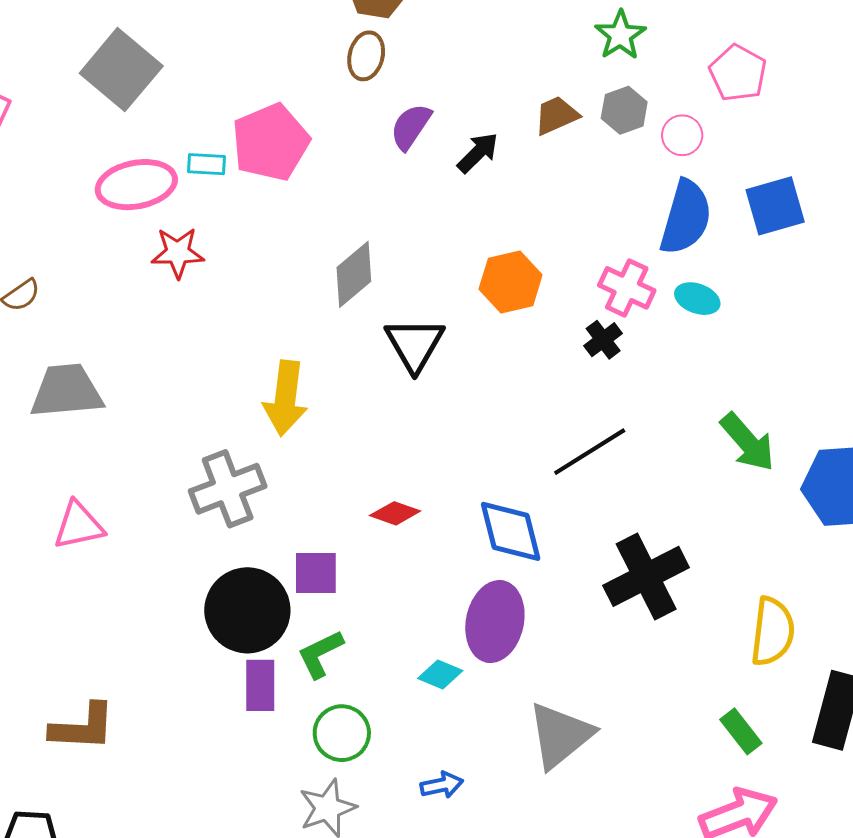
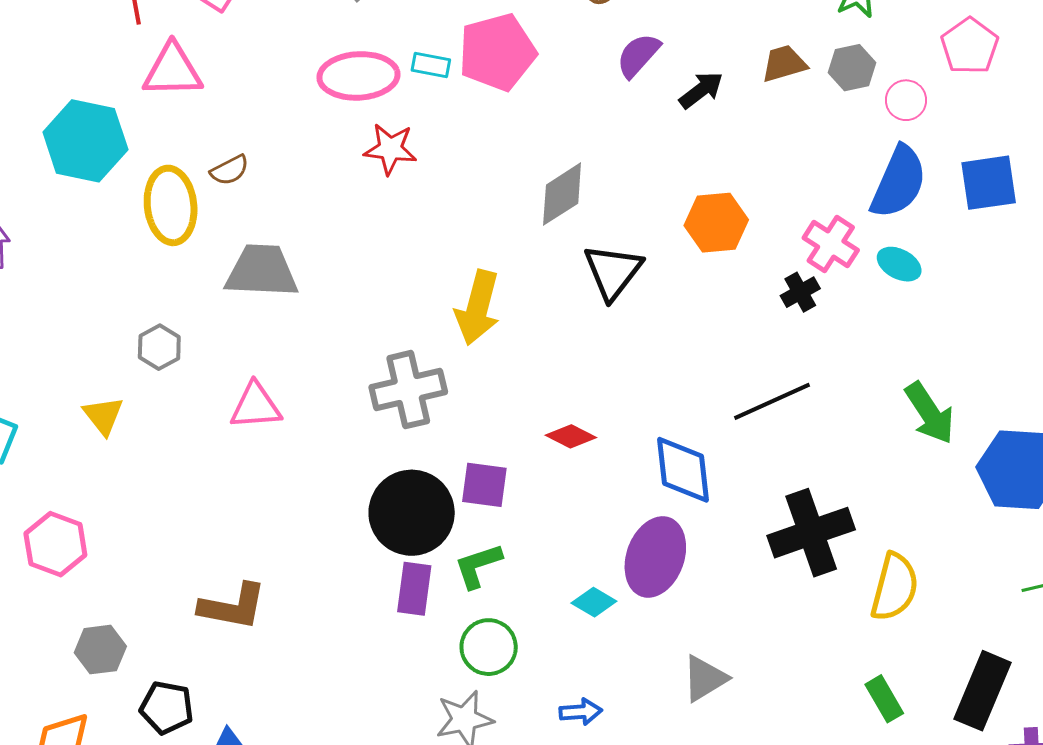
yellow semicircle: (773, 632) -> (895, 587), moved
gray triangle: (560, 735) -> (705, 678), size x0.7

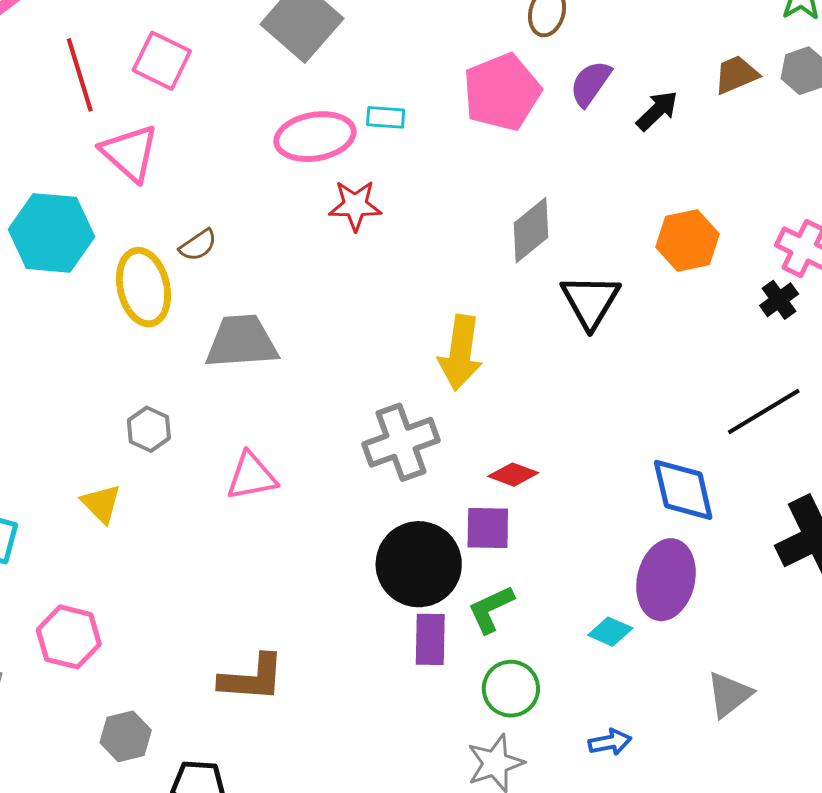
pink pentagon: (497, 52) -> (502, 92), moved
pink triangle: (173, 70) -> (130, 153), turned 50
red diamond: (571, 436) -> (513, 475), moved

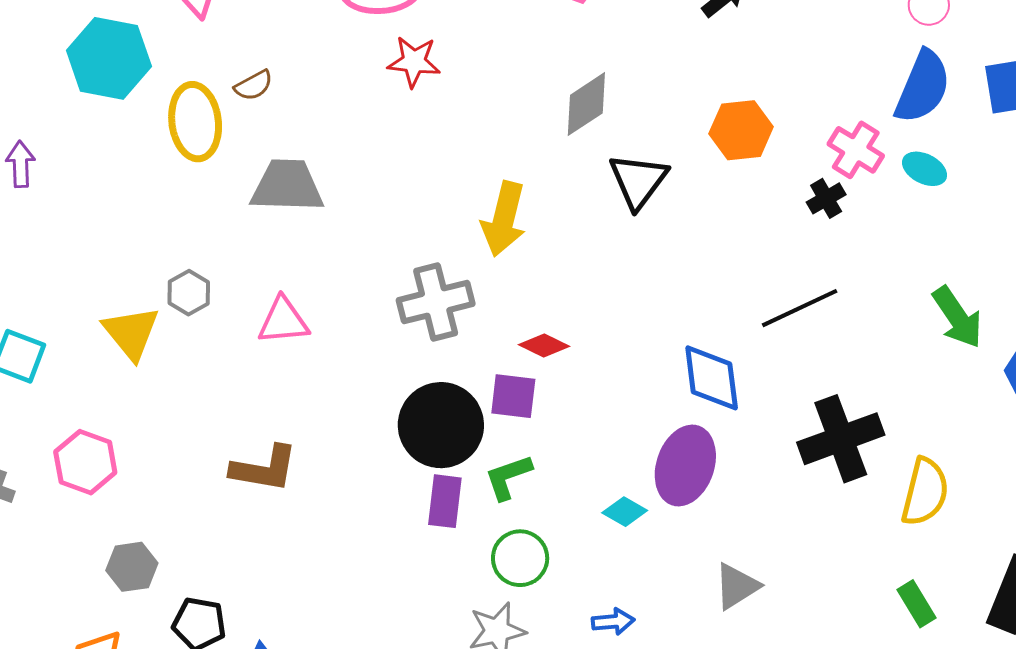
gray hexagon: (149, 429) -> (189, 293), moved
yellow triangle: (101, 504) -> (131, 333), size x1.4
brown L-shape: (252, 678) -> (264, 469), moved

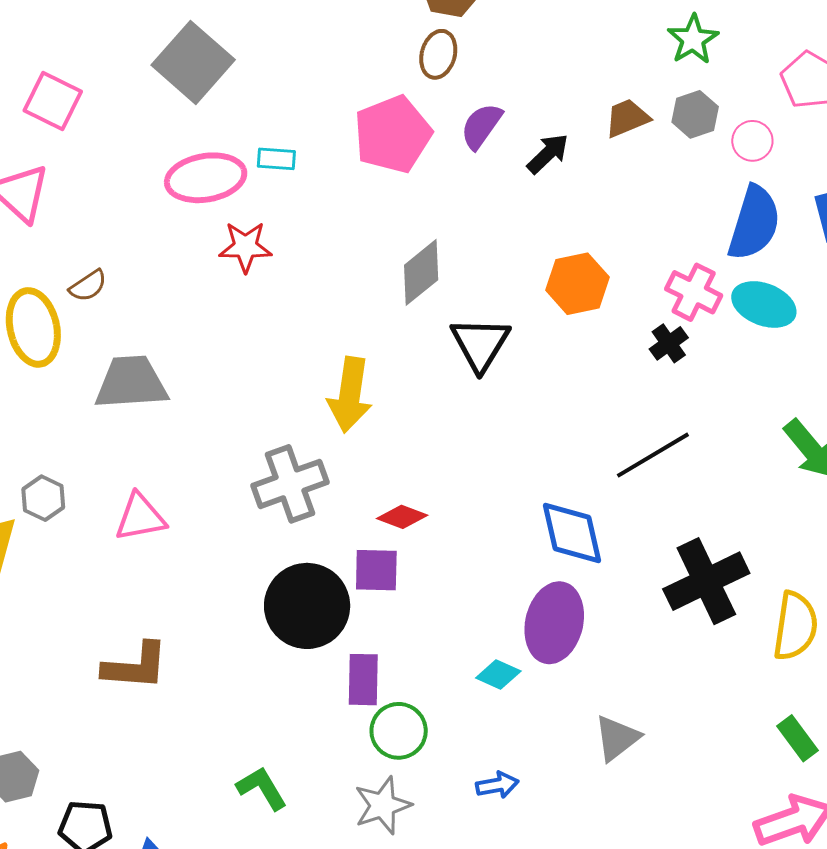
cyan ellipse: (925, 169) -> (764, 304), size x1.4
green L-shape: (508, 477) -> (262, 788), moved, turned 84
purple rectangle: (445, 501) -> (363, 680), moved

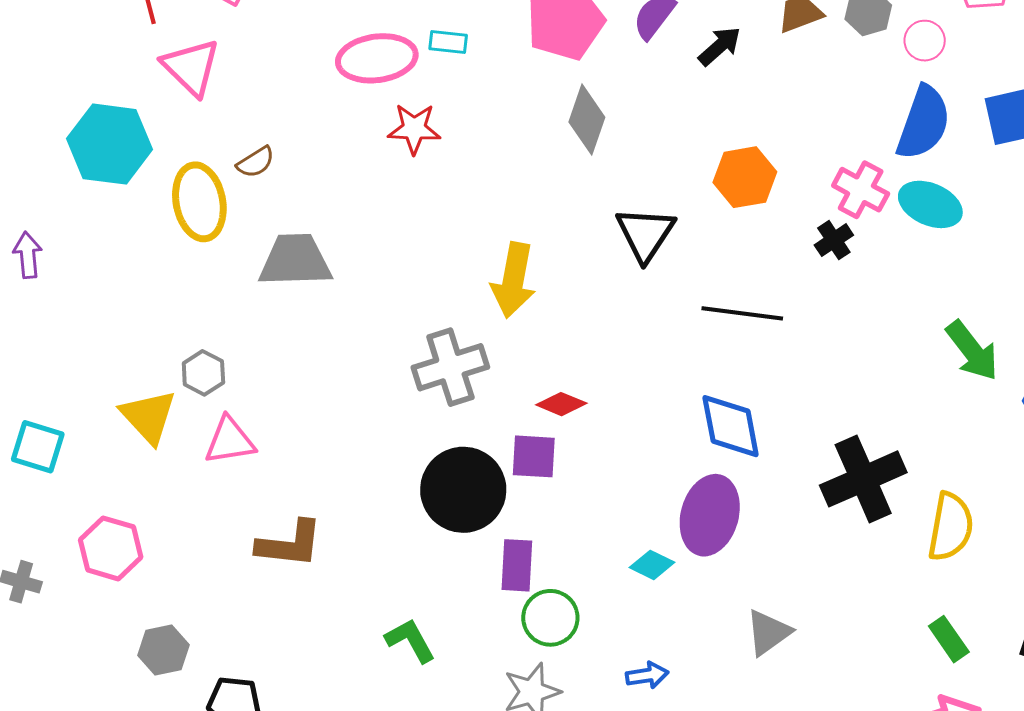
gray diamond: (421, 272) -> (587, 120), moved, turned -34
black line: (653, 455) -> (742, 313), moved, turned 36
pink triangle: (140, 517) -> (230, 441), moved
green L-shape: (262, 788) -> (410, 640), moved

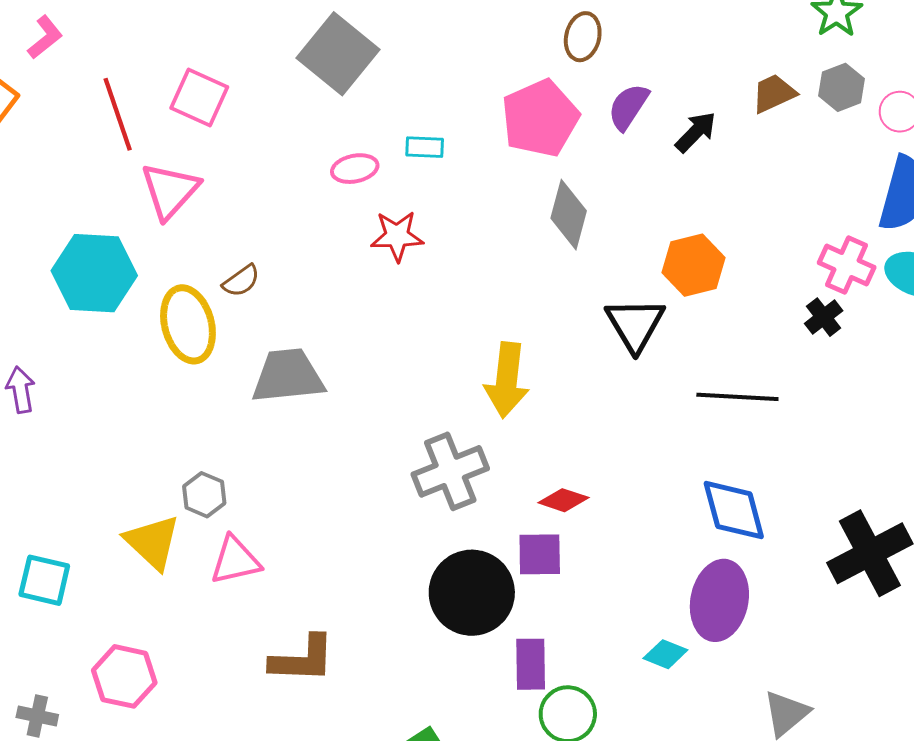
pink ellipse: (377, 58) -> (355, 169), size x0.6
pink triangle: (191, 67) -> (170, 191), turned 32
orange hexagon: (745, 177) -> (694, 265), moved

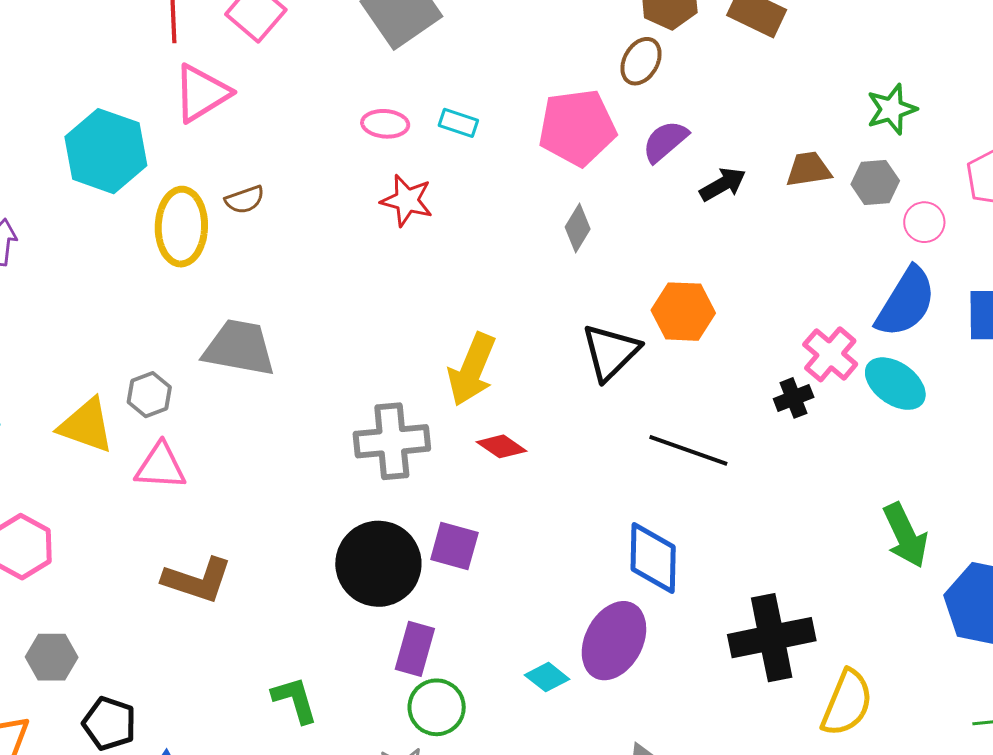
gray diamond: (569, 215) -> (578, 228), size x0.7
gray trapezoid: (288, 376) -> (239, 348), moved
red diamond: (563, 500) -> (502, 446), moved
yellow triangle: (153, 542) -> (86, 426), turned -40

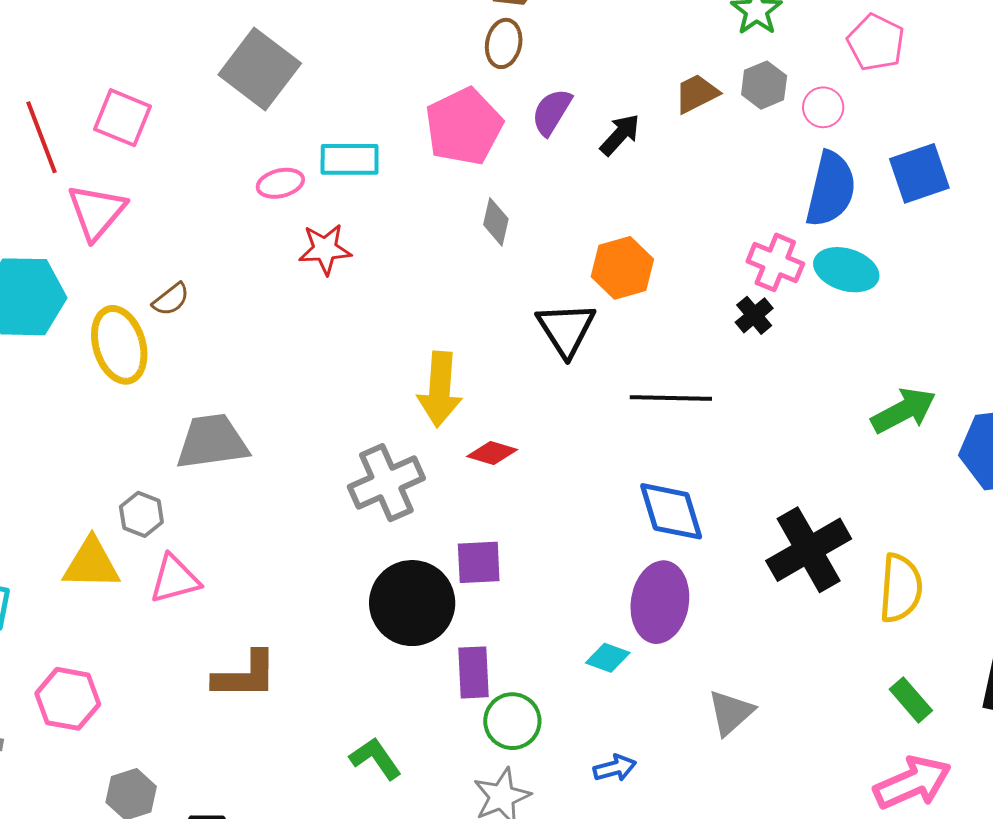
cyan rectangle: (458, 123) -> (350, 159), size x1.5
green arrow: (905, 535) -> (903, 411), turned -74

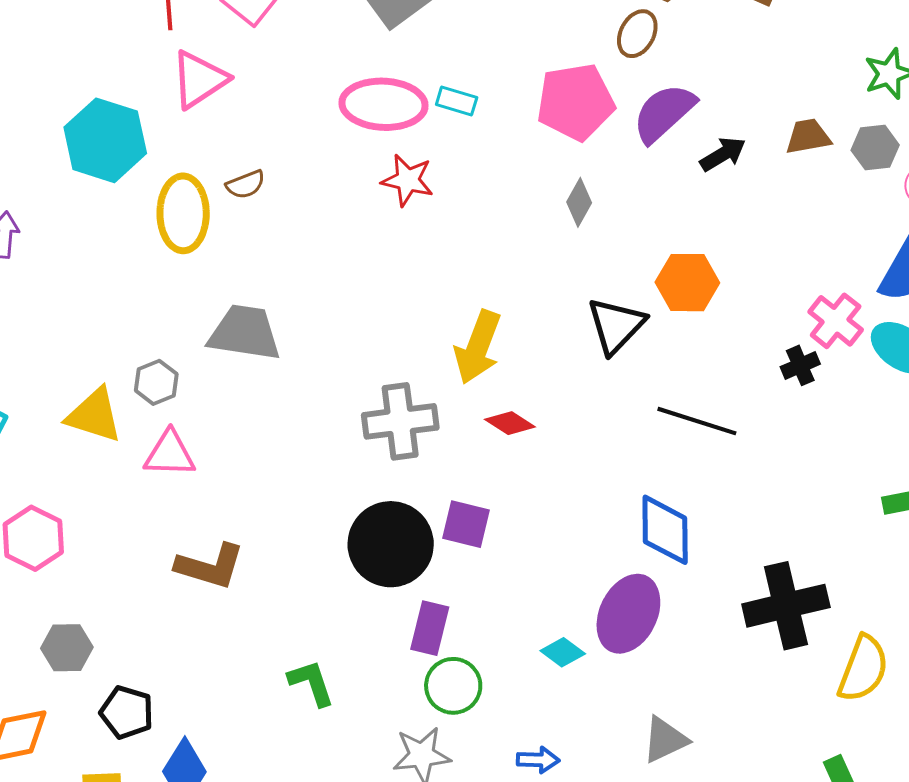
purple semicircle: (552, 112) -> (664, 113), size x1.4
cyan rectangle: (350, 159) -> (457, 101), size x0.7
pink ellipse: (280, 183) -> (384, 104), size x1.8

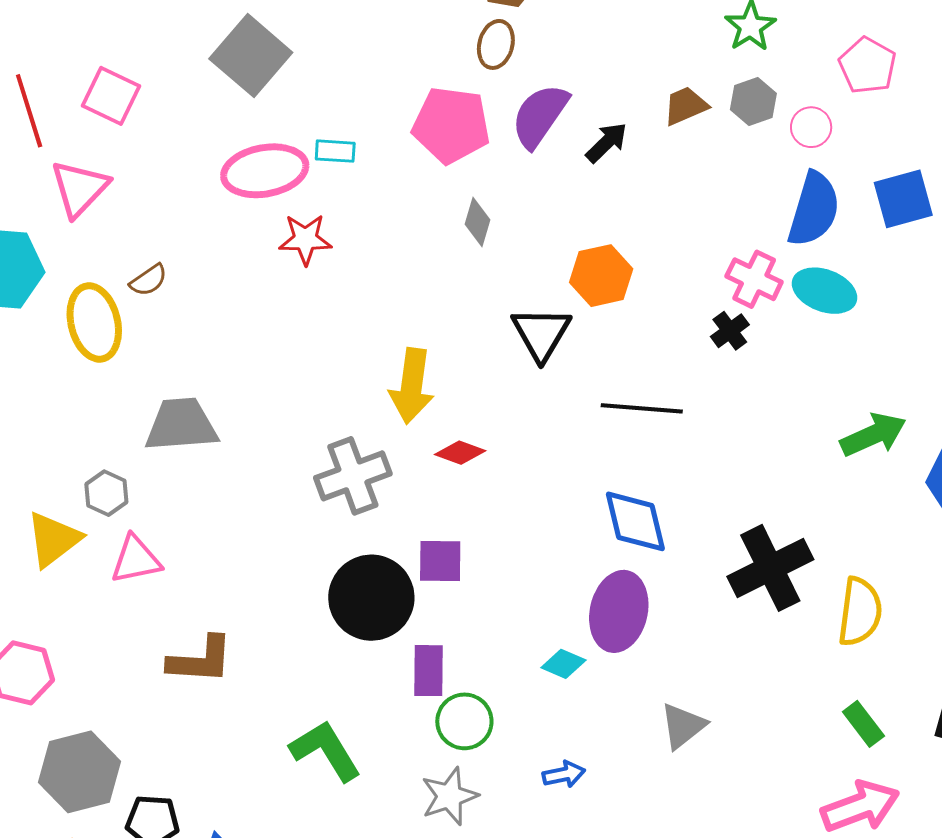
pink pentagon: (576, 102) -> (451, 125), turned 30
yellow triangle: (94, 415) -> (53, 539), turned -42
gray hexagon: (67, 648) -> (79, 772), size x1.6
green L-shape: (311, 683) -> (326, 751), size x1.4

